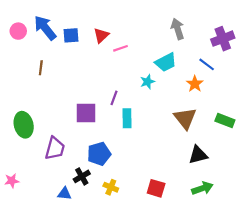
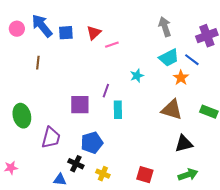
cyan trapezoid: (166, 62) -> (169, 58), moved
brown triangle: (185, 118) -> (172, 110), turned -35
black cross: (82, 176) -> (76, 164), turned -35

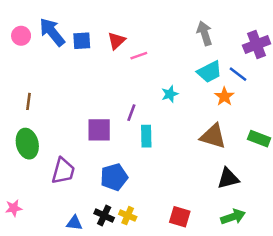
brown line: (38, 63) -> (28, 101), moved
black cross: (76, 164) -> (104, 216), moved

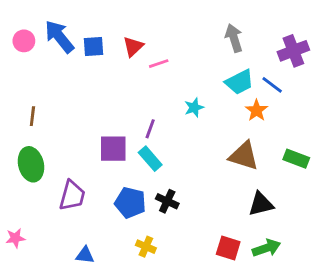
cyan rectangle: (146, 136) -> (150, 159), moved, turned -40
blue pentagon: (114, 177) -> (130, 203), turned 30
black cross: (104, 216) -> (167, 201), moved
red square: (180, 217) -> (228, 248), moved

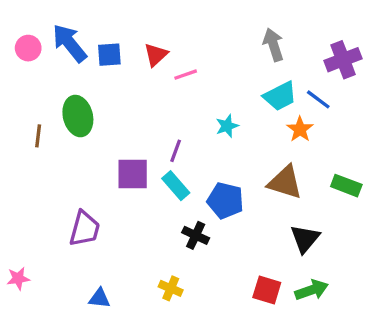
green ellipse: (31, 164) -> (78, 116), moved
blue pentagon: (130, 203) -> (225, 201), moved
black triangle: (261, 204) -> (305, 239), turned -36

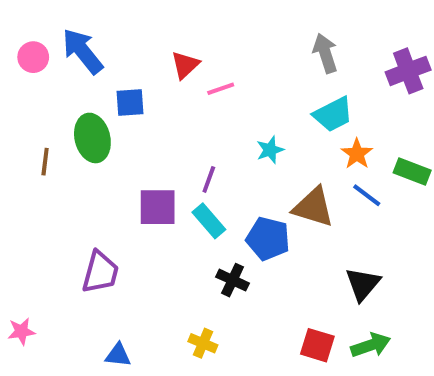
blue square: (109, 55) -> (130, 102), moved
blue line: (318, 99) -> (367, 195), moved
brown triangle: (285, 182) -> (313, 207), moved
green rectangle: (346, 186) -> (412, 172), moved

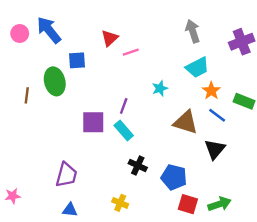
blue pentagon: (268, 239) -> (174, 177), moved
purple trapezoid: (100, 272) -> (66, 175), moved
black triangle: (363, 284) -> (215, 149), moved

